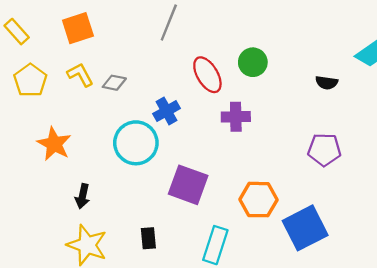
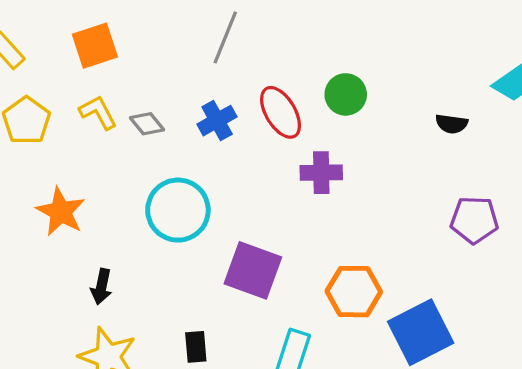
gray diamond: (114, 83) -> (147, 124), turned 40
blue cross: (167, 111) -> (217, 121), moved
purple pentagon: (324, 150) -> (474, 220), moved

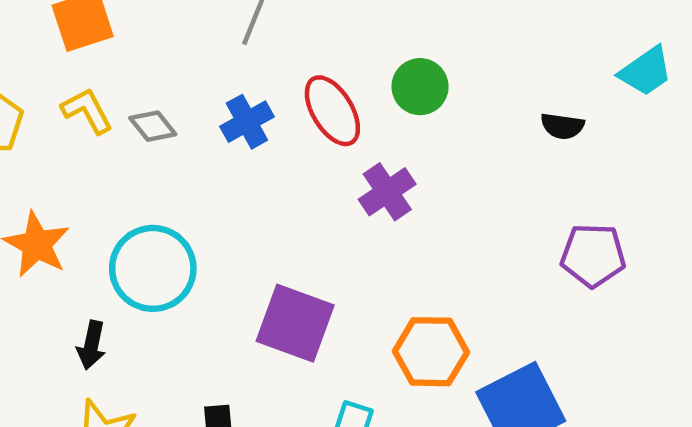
purple cross: (321, 173) -> (387, 192), turned -33
cyan circle: (178, 210) -> (153, 268), moved

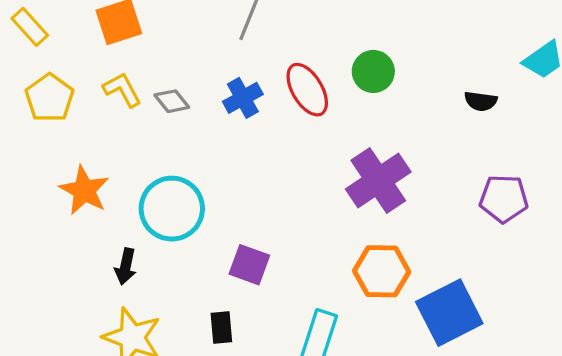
purple cross: (387, 192) -> (378, 180), moved, size x1.5
purple square: (295, 323) -> (249, 265), moved, size x0.7

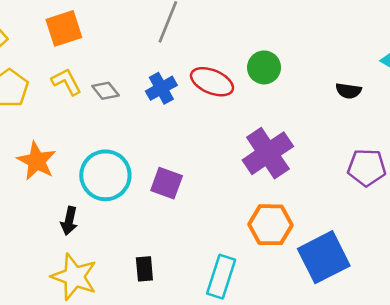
red ellipse: (307, 90) -> (212, 82), turned -36
purple square: (249, 265) -> (167, 183), moved

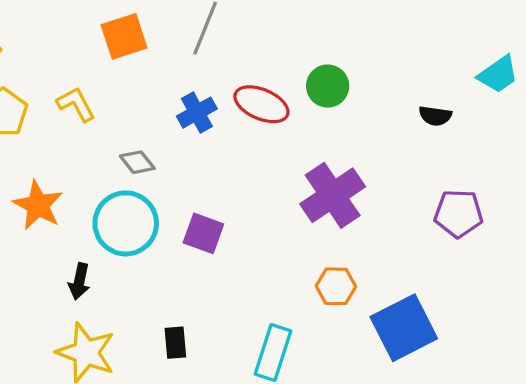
orange square: (64, 28) -> (124, 36), moved
gray diamond: (105, 91) -> (137, 162), moved
orange hexagon: (271, 225) -> (336, 286), size x0.7

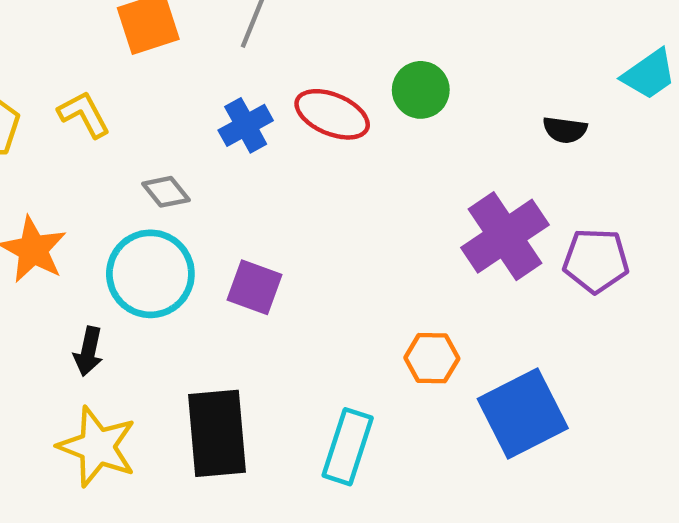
purple cross: (333, 195) -> (505, 236), moved
black rectangle: (175, 343) -> (217, 433), size x2.0

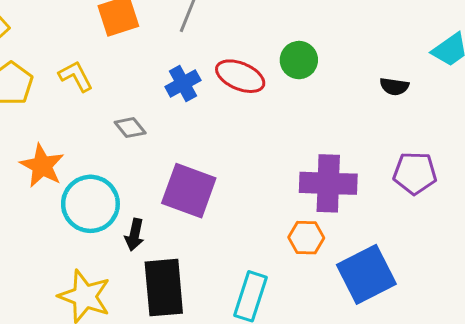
purple cross: (505, 236) -> (328, 183), moved, turned 36
cyan circle: (150, 274) -> (90, 204), moved
purple square: (255, 287) -> (189, 191), size x1.5
black arrow: (88, 351) -> (134, 235), moved

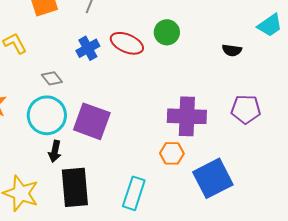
cyan circle: (90, 204) -> (47, 115), moved

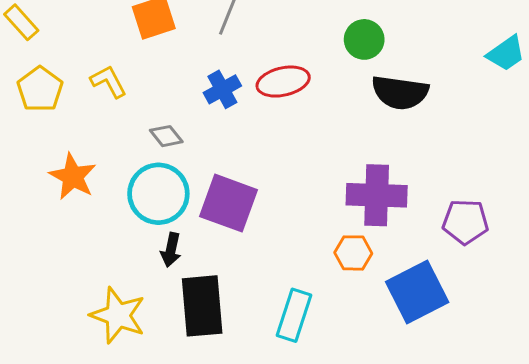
green circle: (167, 32) -> (364, 39), moved
red ellipse: (127, 43) -> (283, 82), turned -36
black semicircle: (232, 50) -> (400, 92), moved, size x1.8
purple pentagon: (246, 109) -> (465, 222), moved

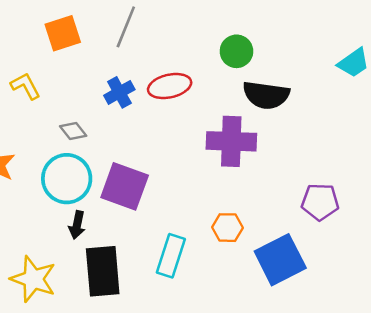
purple cross: (377, 195) -> (231, 141), moved
cyan rectangle: (294, 315) -> (171, 256), moved

